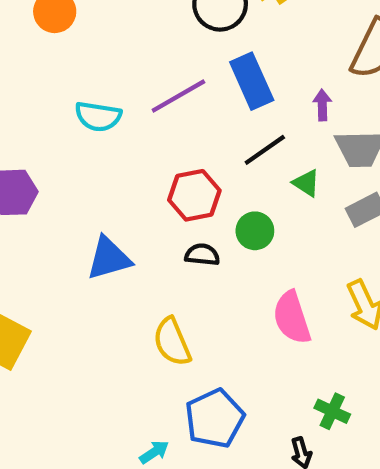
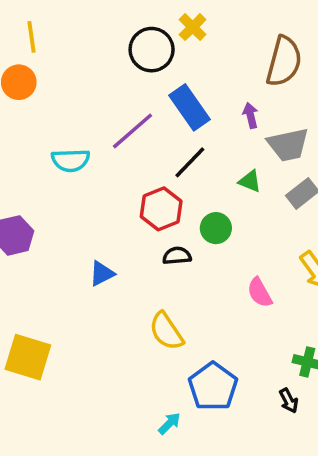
black line: (265, 150) -> (190, 162), moved
blue triangle: (109, 258) -> (102, 274), size x0.7
pink semicircle: (292, 318) -> (260, 293), size x0.7

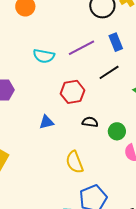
blue rectangle: (189, 107) -> (116, 42), size x0.7
red hexagon: (161, 209) -> (73, 92), moved
green circle: (216, 228) -> (117, 131), moved

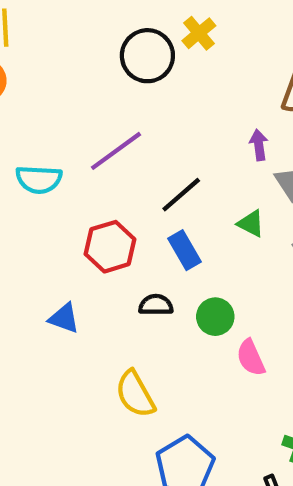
blue rectangle: (116, 42) -> (184, 250), moved
blue triangle: (46, 122) -> (64, 318), turned 42

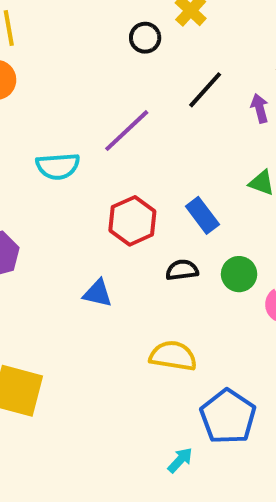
black circle: (147, 56) -> (145, 38), size x0.6
black line: (181, 195) -> (205, 90), moved
yellow semicircle: (135, 394) -> (173, 356), turned 135

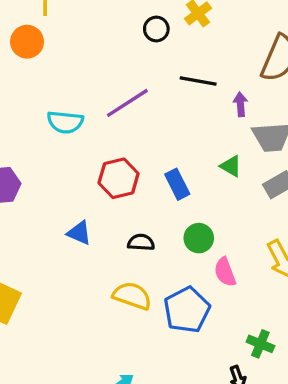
black line: (205, 90) -> (198, 81), turned 48
black semicircle: (182, 270) -> (141, 242), moved
blue pentagon: (228, 417) -> (187, 310), moved

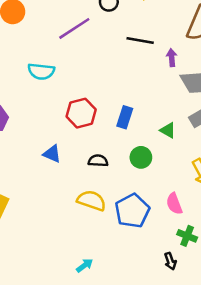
purple line: (127, 103) -> (74, 28), moved
green triangle: (231, 166) -> (168, 130), moved
blue rectangle: (177, 184) -> (125, 117), turned 45
pink semicircle: (225, 272) -> (174, 204), moved

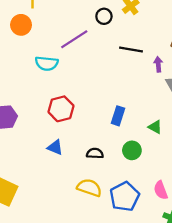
cyan semicircle: (41, 71) -> (47, 63), moved
red hexagon: (81, 113) -> (61, 109), moved

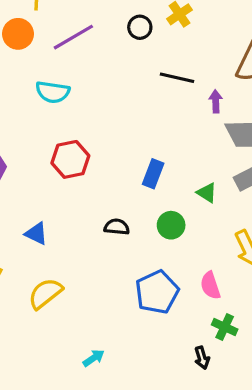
purple line: (74, 39) -> (73, 37), moved
blue triangle: (55, 147) -> (36, 234), moved
yellow semicircle: (89, 188) -> (45, 293), moved, turned -60

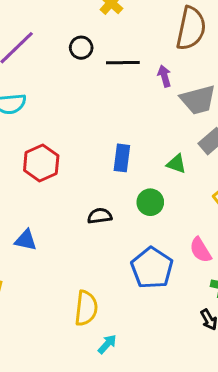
black circle: (140, 27) -> (81, 48), moved
yellow semicircle: (45, 293) -> (86, 308), moved, turned 148

